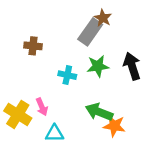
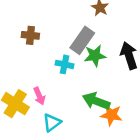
gray rectangle: (90, 32) -> (82, 40), moved
cyan triangle: (55, 134) -> (52, 123), turned -36

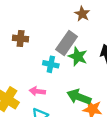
green star: (95, 56) -> (78, 56), turned 30
pink arrow: (39, 96) -> (37, 91), moved, turned 120

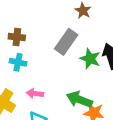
green star: (78, 56) -> (90, 59), moved
cyan cross: (51, 64) -> (18, 62), moved

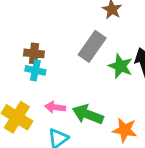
brown cross: (17, 37) -> (34, 53), moved
green arrow: (79, 100) -> (88, 114), moved

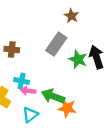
cyan cross: (35, 70) -> (22, 81), moved
orange star: (125, 130) -> (67, 108), moved

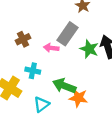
brown cross: (12, 49) -> (23, 39), turned -32
pink arrow: (28, 91) -> (51, 48), moved

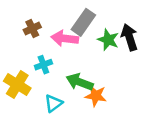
pink arrow: (51, 48) -> (65, 38), size x1.5
cyan cross: (33, 71) -> (43, 65), turned -32

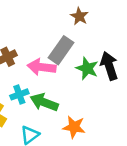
green arrow: (80, 82) -> (44, 102), moved

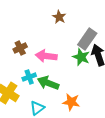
brown star: (79, 16) -> (59, 17), moved
gray rectangle: (61, 50) -> (87, 39), moved

